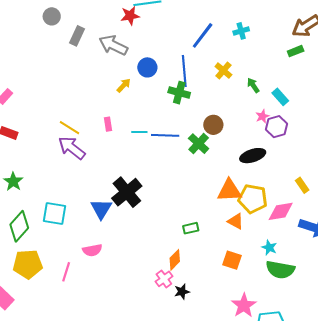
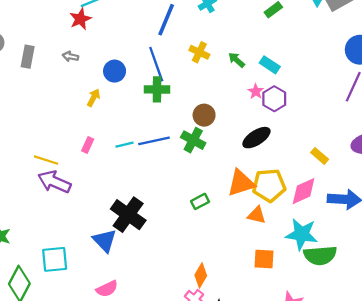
gray arrow: (113, 45) -> (70, 56), size x0.5
pink rectangle: (108, 124) -> (88, 145), turned 48
green rectangle: (191, 228) -> (200, 201), moved
cyan star: (269, 247) -> (302, 234), size x1.8

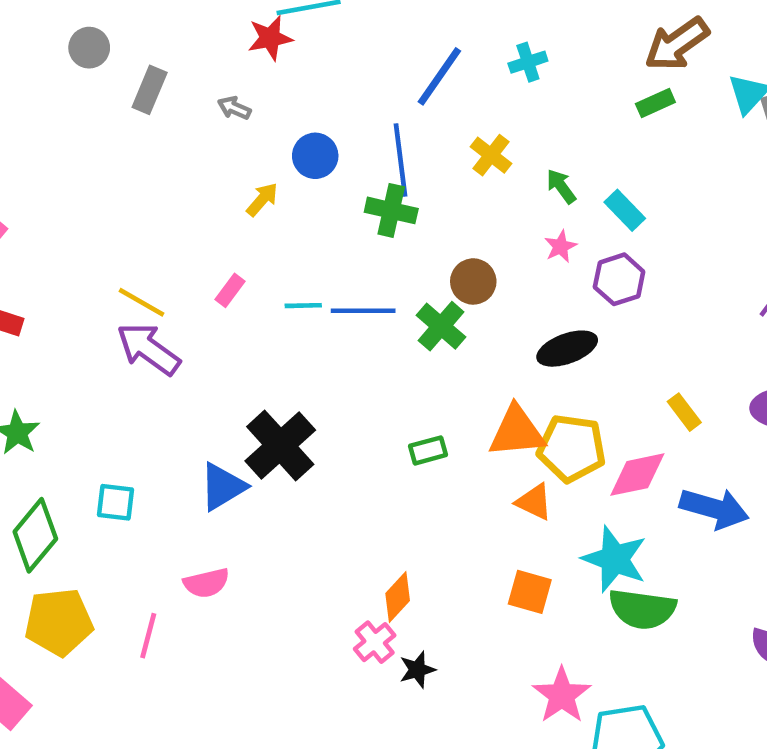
pink star: (256, 91) -> (561, 246), moved
blue triangle: (105, 241) -> (223, 487), turned 30
cyan square: (55, 259) -> (116, 502), size x0.7

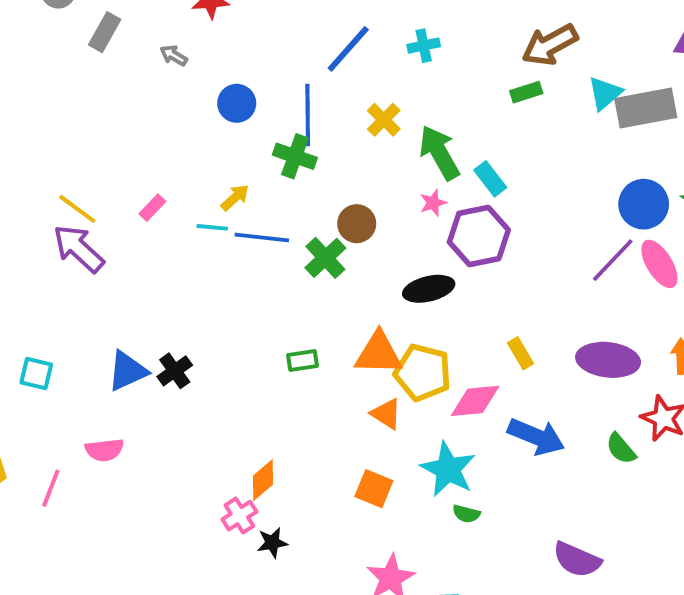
green arrow: (561, 186) -> (439, 153), size x1.8
yellow arrow: (262, 199) -> (235, 198), moved
purple hexagon: (619, 279) -> (479, 236), size x1.4
black cross: (280, 446) -> (175, 371), moved, size x0.6
green semicircle: (642, 609) -> (466, 514), size x0.5

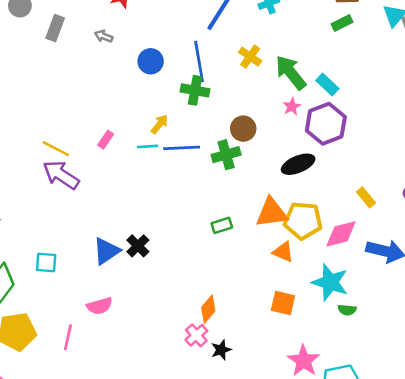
green cross: (325, 258) -> (226, 155), turned 36

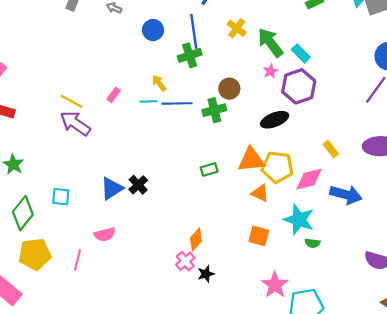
green cross: (195, 90) -> (190, 55), turned -30
yellow arrow: (159, 124) -> (159, 83), turned -77

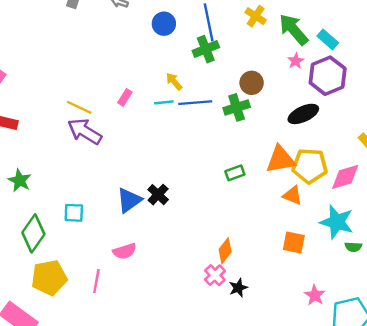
pink star: (275, 285) -> (315, 295), size x0.7

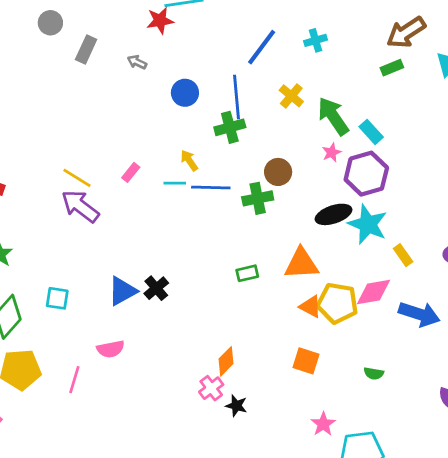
yellow pentagon: (310, 166) -> (337, 303), moved
cyan star: (337, 222) -> (368, 224), moved
black star: (238, 288) -> (236, 406), turned 30

